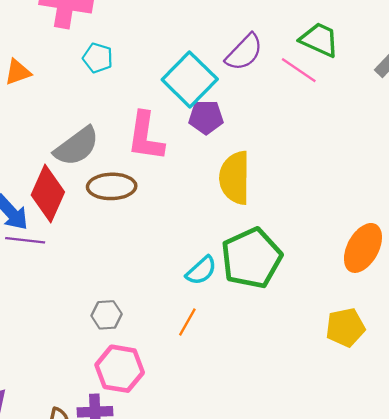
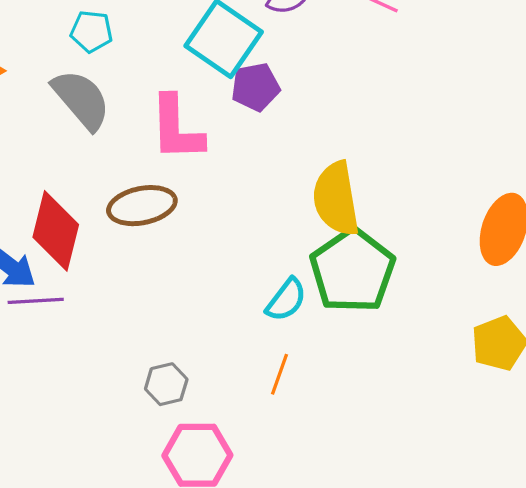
gray semicircle: (77, 146) -> (81, 99), moved, turned -84
yellow semicircle: (235, 178) -> (336, 199), moved

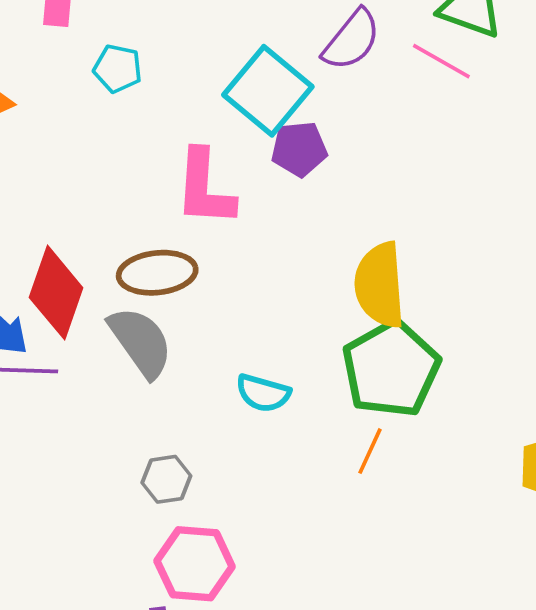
gray semicircle: (81, 99) -> (141, 342), moved
cyan semicircle: (286, 300) -> (263, 393), moved, turned 63
orange line: (279, 374) -> (370, 451), moved

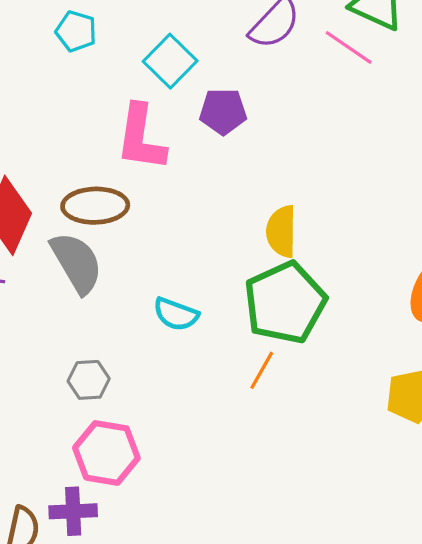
cyan square: (268, 91) -> (170, 61), moved, size x0.7
yellow semicircle: (380, 285) -> (281, 231), size x0.7

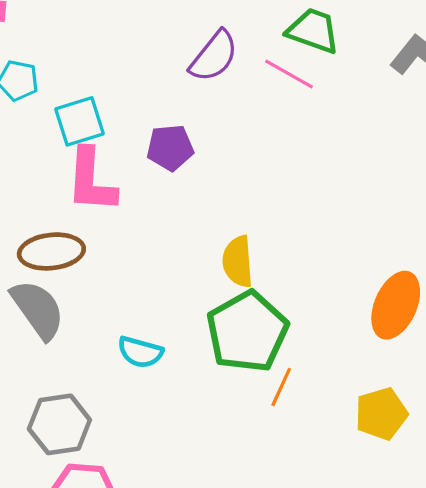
cyan square: (170, 61) -> (80, 121), moved, turned 33
orange line: (262, 370) -> (281, 387), moved
gray hexagon: (89, 380) -> (59, 424), size x1.5

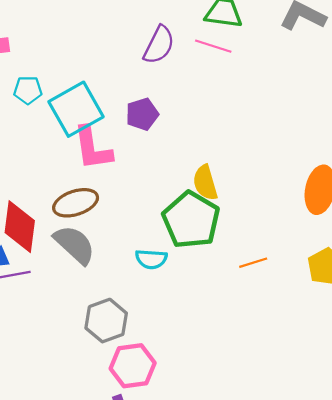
cyan square: (80, 121) -> (76, 109), size x1.5
green pentagon: (247, 332) -> (191, 220), moved
orange line: (281, 387) -> (253, 263), turned 60

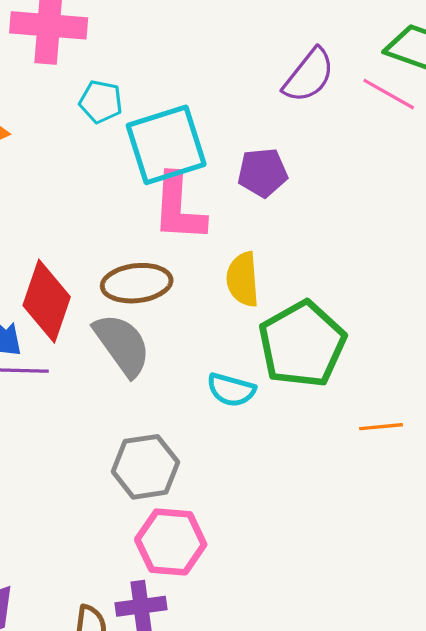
yellow semicircle: (205, 183) -> (243, 279), moved

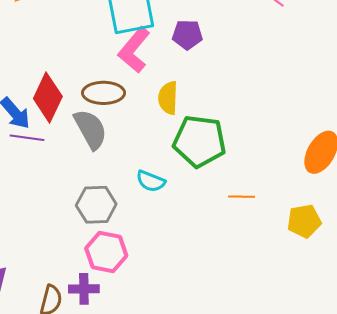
pink L-shape: (179, 208) -> (134, 50), turned 30
green pentagon: (302, 344) -> (200, 141), turned 30
cyan semicircle: (231, 390) -> (151, 181), moved

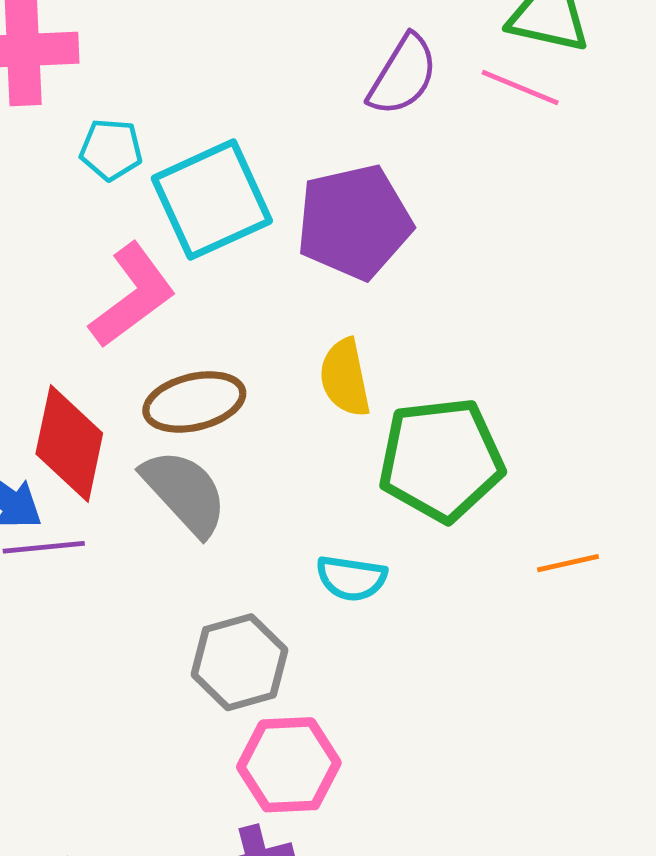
purple pentagon: (187, 35) -> (354, 222), size x1.6
pink L-shape: (134, 50) -> (132, 296), moved, turned -153

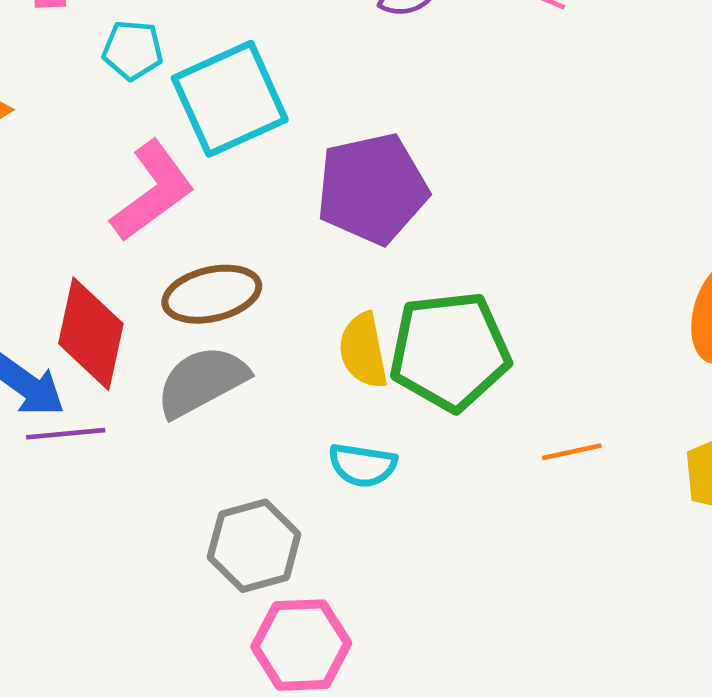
purple pentagon: (354, 222) -> (372, 189), moved
yellow semicircle: (345, 378) -> (363, 351), moved
gray semicircle: (185, 492) -> (202, 381), turned -76

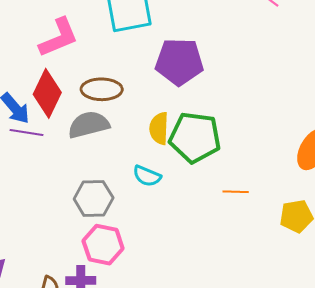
pink L-shape: (153, 191) -> (59, 37), moved

